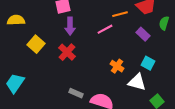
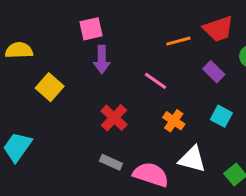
pink line: (105, 29) -> (155, 81), moved, turned 63
red cross: (67, 52) -> (114, 118), moved
white triangle: (137, 82) -> (192, 159), moved

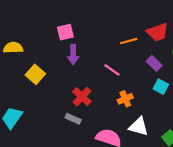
cyan square: (221, 116) -> (161, 87), moved
orange cross: (174, 121) -> (125, 99), turned 32
gray rectangle: (111, 162) -> (73, 119), moved

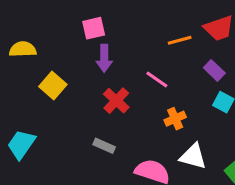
red cross: (82, 97) -> (116, 101), moved

